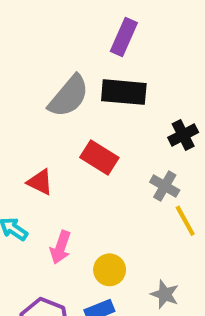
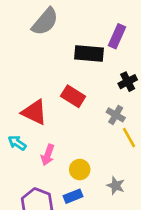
purple rectangle: (124, 37) -> (117, 36), moved
gray semicircle: (69, 96) -> (45, 22), moved
red triangle: (40, 182) -> (34, 112), size x1.5

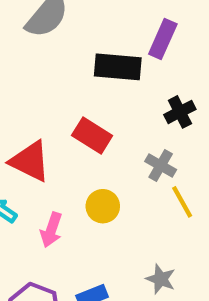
yellow circle: (80, 170) -> (103, 206), moved

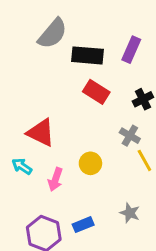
black rectangle: (118, 67) -> (88, 55), moved
red rectangle: (92, 135) -> (96, 92), moved

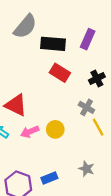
pink arrow: (55, 179) -> (30, 132), moved, turned 48

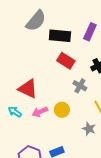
gray cross: (86, 107) -> (80, 86), moved
gray star: (86, 169) -> (89, 129), moved

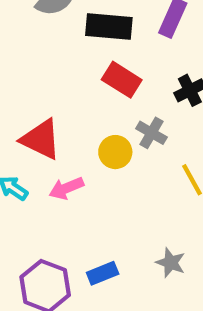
yellow circle: (62, 110) -> (115, 152), moved
gray star: (89, 129) -> (171, 263), moved

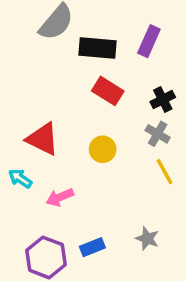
gray cross: (151, 133) -> (158, 134), moved
pink arrow: (66, 188) -> (60, 197), moved

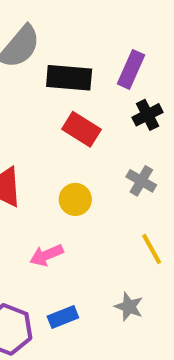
black cross: (163, 99) -> (147, 115), moved
yellow line: (164, 172) -> (152, 249), moved
pink arrow: (60, 197) -> (46, 255), moved

